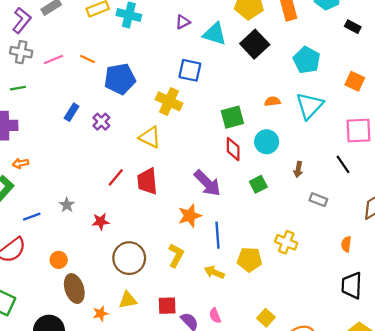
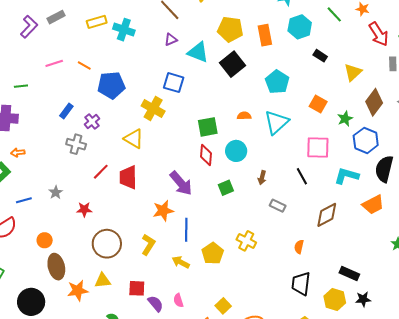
gray cross: (21, 52) -> (76, 144), moved
yellow pentagon: (249, 260) -> (213, 253), turned 30
orange star: (100, 314) -> (78, 290), size x1.5

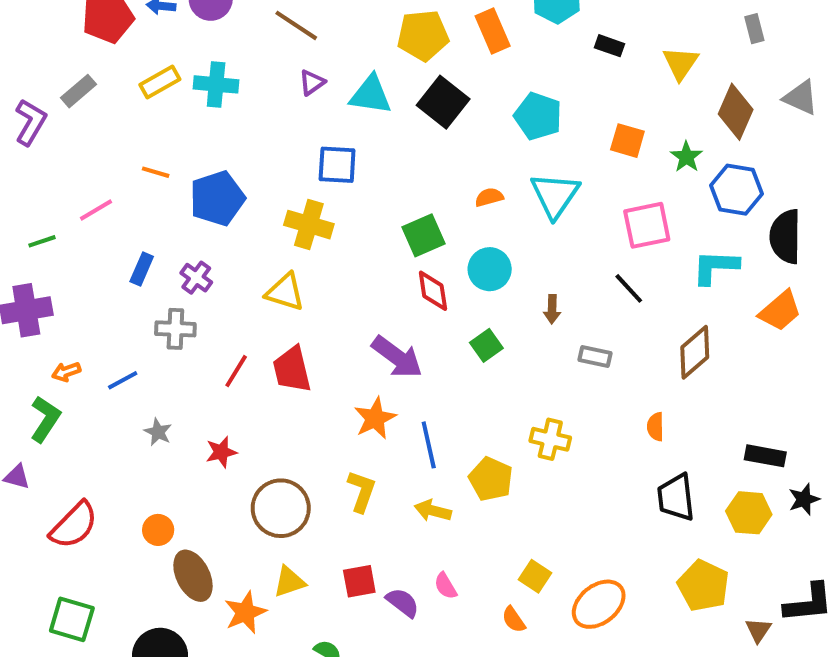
pink line: (54, 63) -> (96, 210), moved
blue line: (24, 200) -> (123, 380), moved

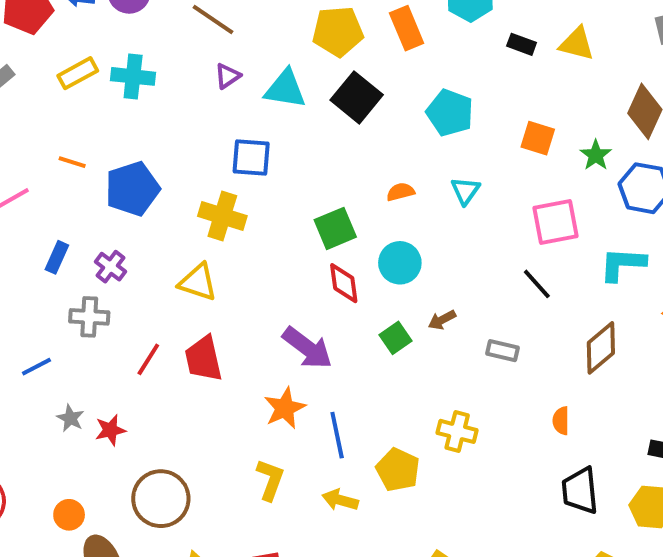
yellow triangle: (681, 63) -> (577, 44), moved, turned -51
cyan triangle: (555, 195) -> (465, 191), size x0.6
brown arrow: (552, 309) -> (442, 320), moved, turned 60
red star: (221, 452) -> (110, 430), moved
brown circle: (281, 508) -> (161, 499), moved

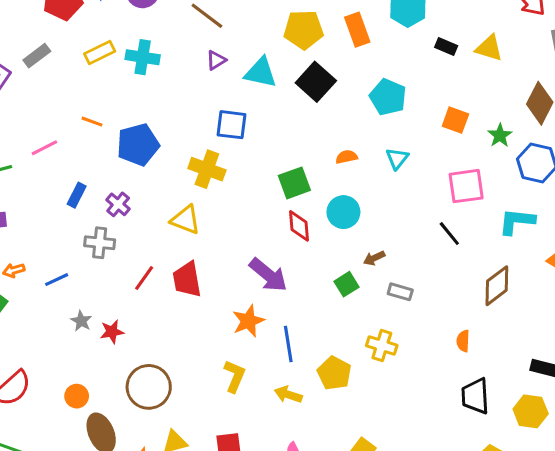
green square: (396, 338) -> (347, 284), moved
gray rectangle: (503, 351) -> (400, 292), moved

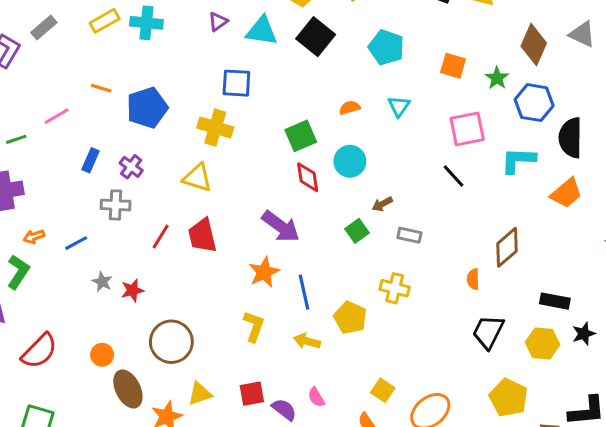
brown diamond: (497, 286) -> (507, 247), moved
black trapezoid: (475, 396) -> (488, 332), turned 33

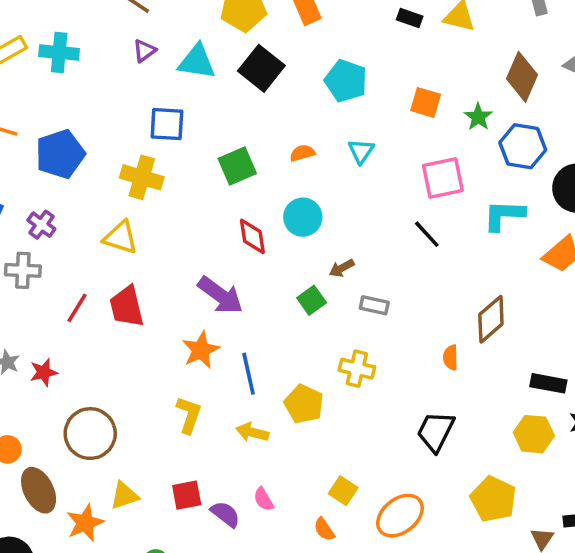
green square: (301, 136) -> (237, 166), moved
black trapezoid: (488, 332) -> (436, 431), moved

